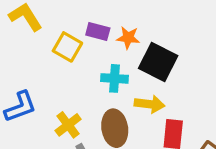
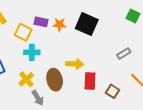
black square: (158, 62) -> (87, 24), moved
cyan cross: (115, 78) -> (32, 52), moved

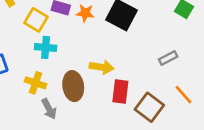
yellow cross: (26, 79) -> (36, 83), turned -35
brown square: (113, 91) -> (149, 107), size x1.5

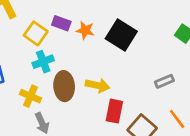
cyan cross: (46, 47) -> (43, 62), turned -30
brown ellipse: (73, 86) -> (64, 86), moved

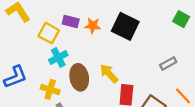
yellow arrow: (98, 85) -> (109, 73), turned -138

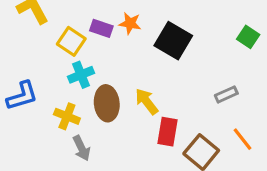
orange star: (93, 26) -> (130, 23), moved

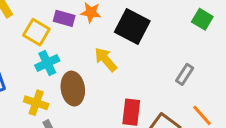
gray rectangle: (226, 94) -> (185, 74), turned -30
yellow arrow: (147, 101) -> (106, 60), moved

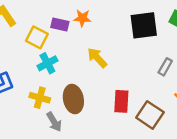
black square: (132, 26) -> (144, 25), moved, turned -32
brown ellipse: (73, 89) -> (73, 99), moved

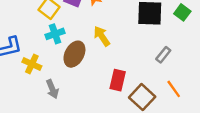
yellow cross: (40, 98) -> (32, 64), moved
brown ellipse: (73, 99) -> (74, 54), moved, turned 30

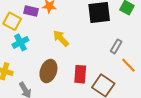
brown ellipse: (74, 54) -> (48, 71), moved
orange line: (174, 89) -> (128, 65), moved

